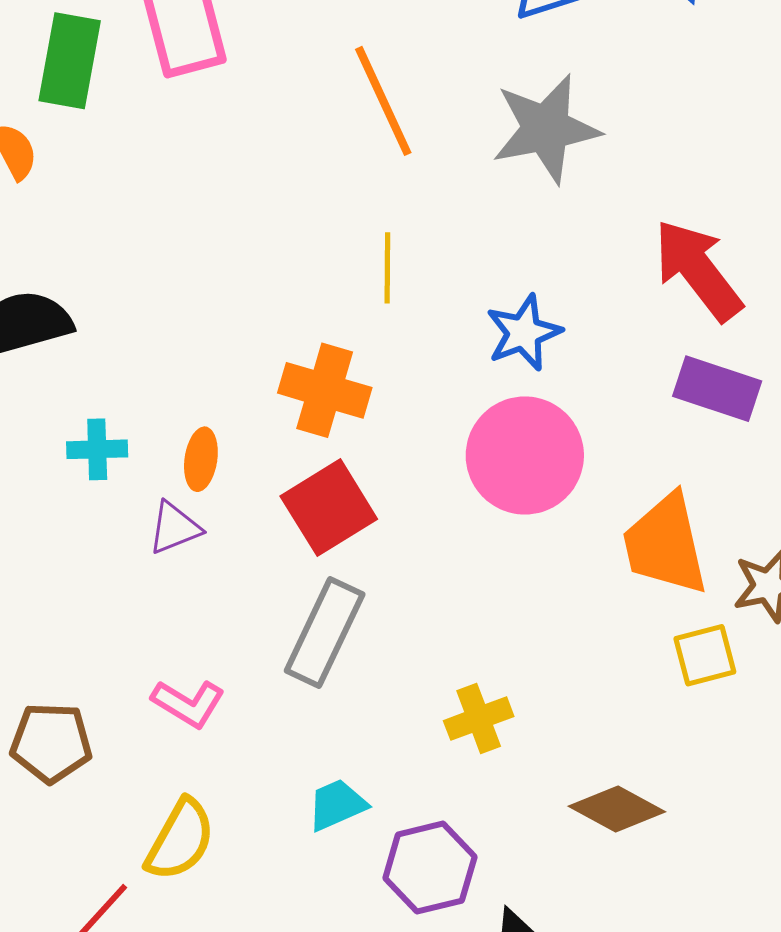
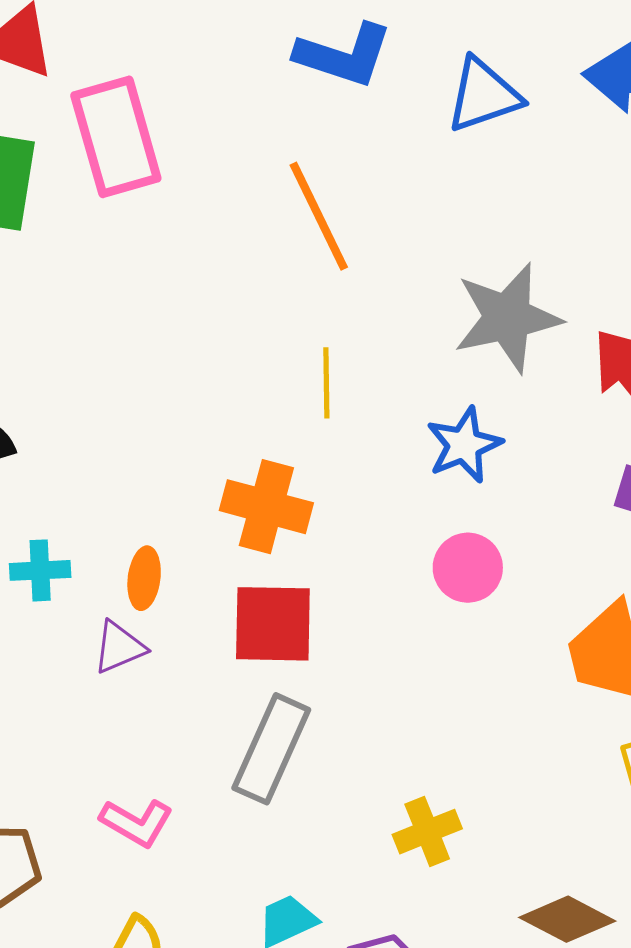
gray star: (546, 129) -> (507, 318), moved
pink circle: (525, 456) -> (468, 568), size x0.6
red square: (329, 508) -> (273, 624), turned 34

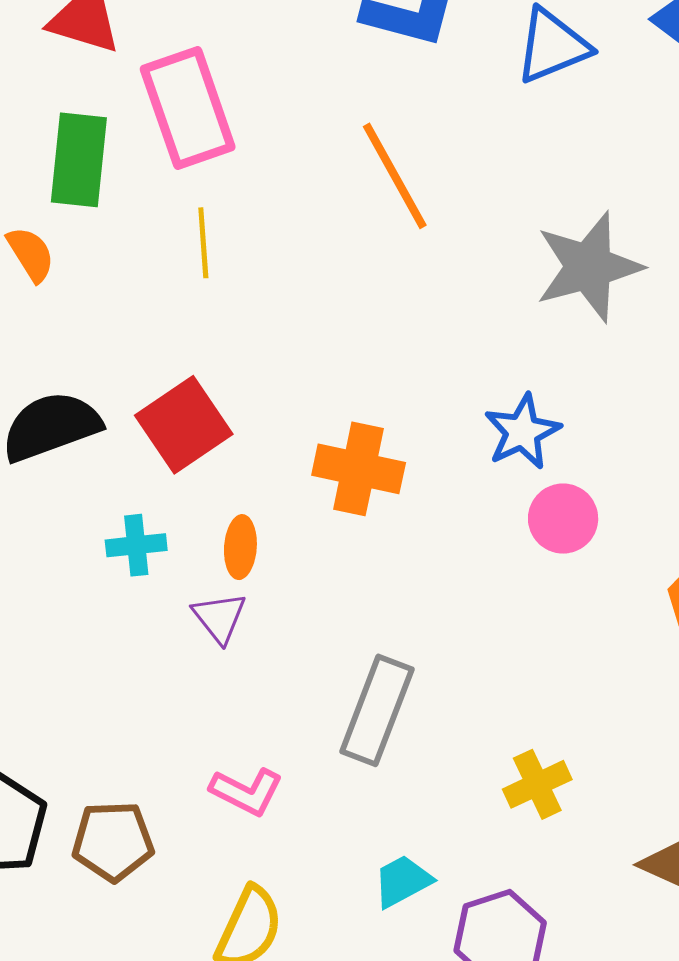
yellow line: (326, 383) -> (203, 243), moved
blue star: (464, 445) -> (522, 432), moved
red square: (273, 624) -> (184, 425), moved, turned -32
purple triangle: (119, 647) -> (219, 618), turned -42

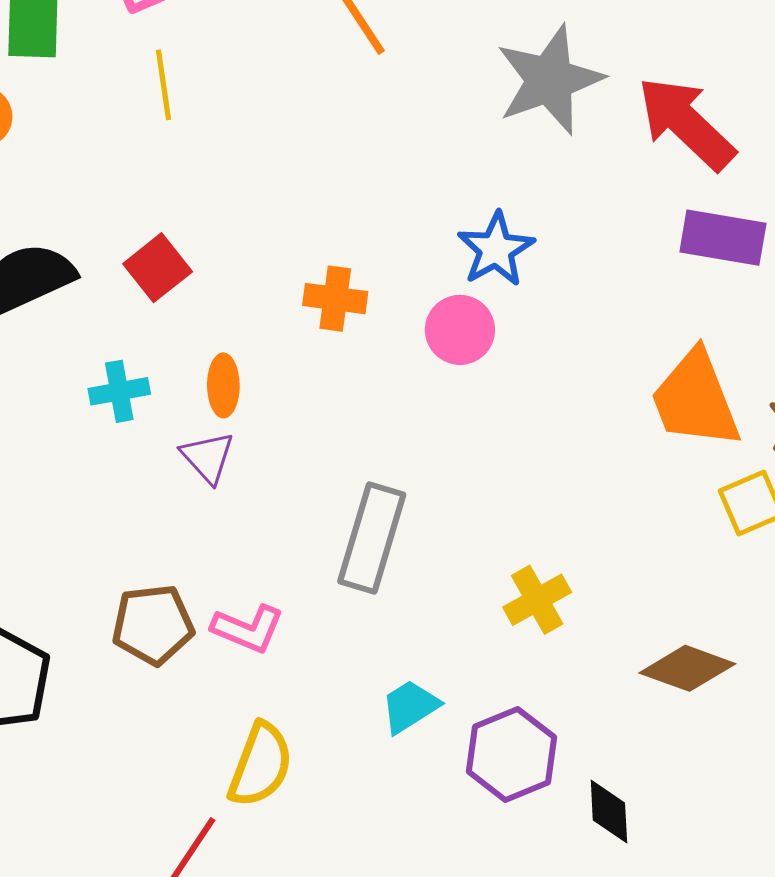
red square: (184, 425) -> (158, 268), size x0.7
orange cross: (359, 469) -> (335, 299), size x0.7
pink circle: (563, 519) -> (460, 330), moved
brown pentagon: (113, 841) -> (153, 625), moved

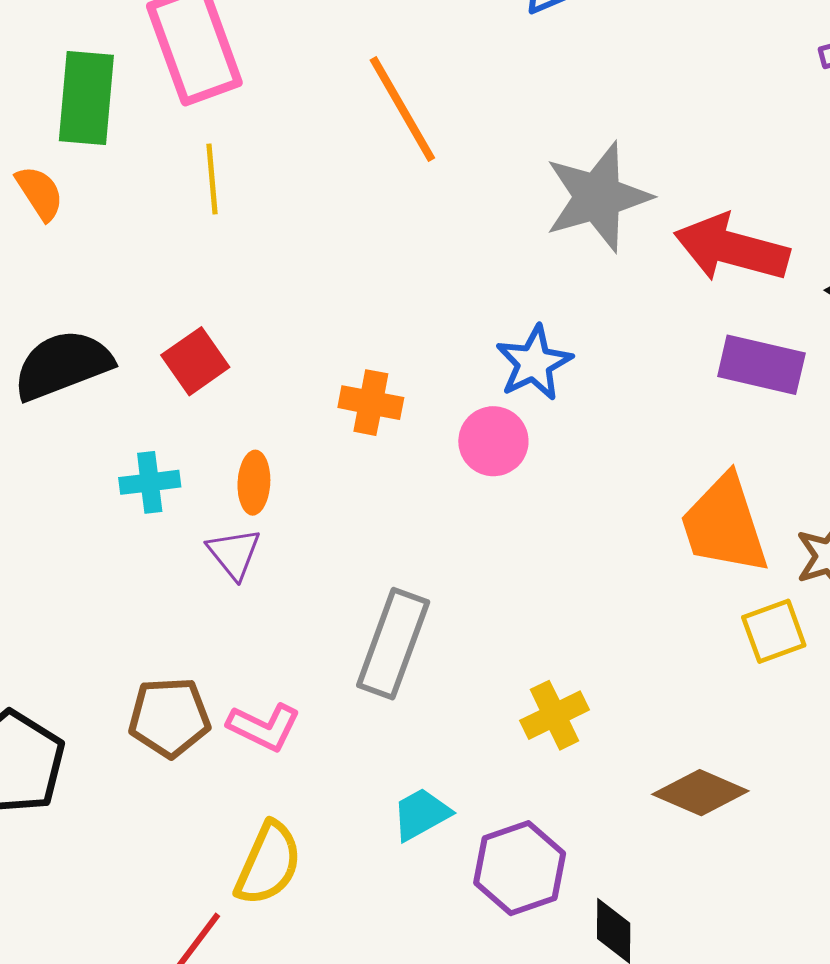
red arrow: (686, 123) -> (731, 248), turned -32

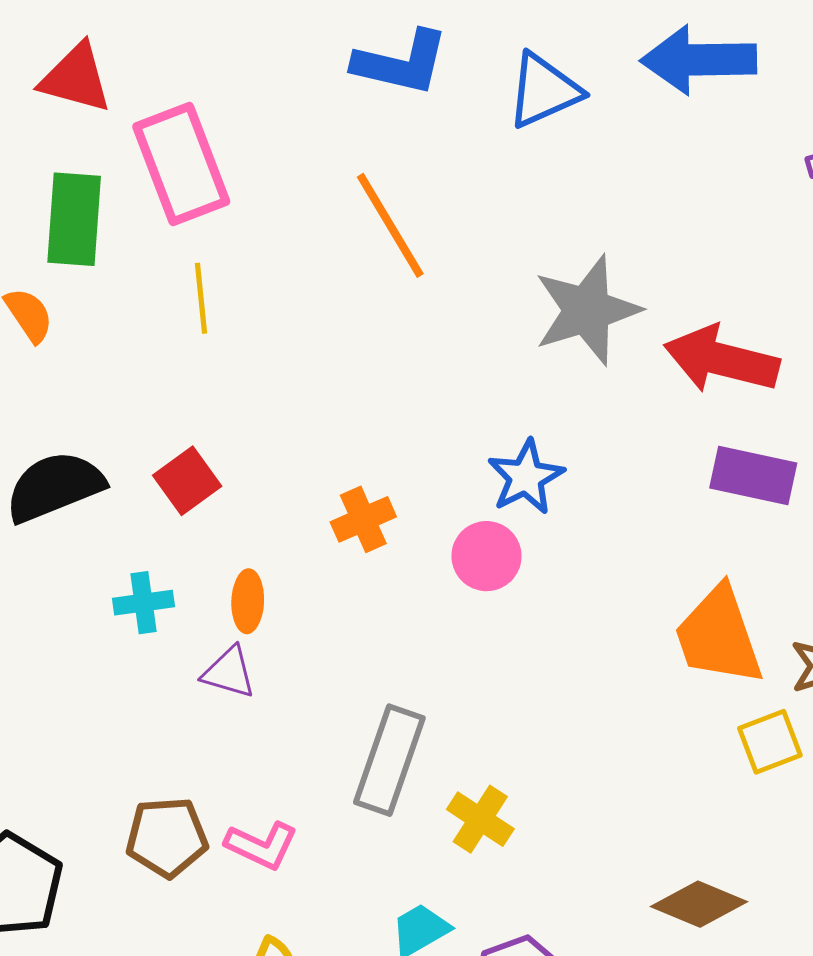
orange cross: (371, 403) -> (363, 519), turned -34
purple triangle: (234, 553) -> (229, 672), turned -34
yellow cross: (554, 715) -> (480, 819), moved, turned -30

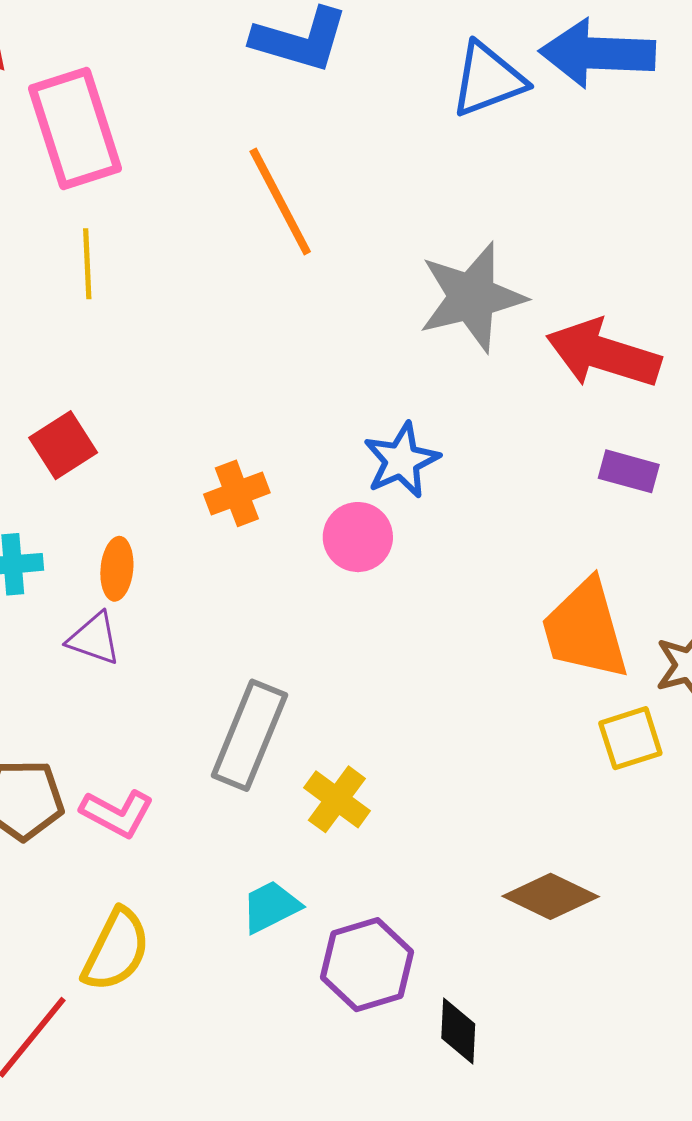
blue triangle: (544, 91) -> (488, 80), moved
purple rectangle: (753, 475) -> (629, 471), size x0.7

